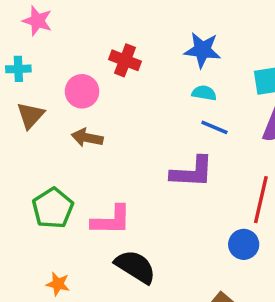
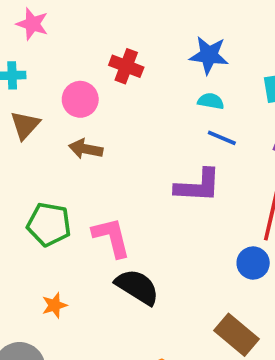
green pentagon: (53, 208) -> (49, 224), turned -30
pink L-shape: (111, 220) -> (111, 237), turned -105
orange star: (58, 284) -> (54, 305), turned -30

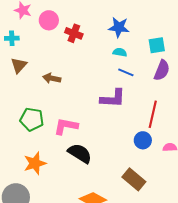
pink circle: (80, 99) -> (49, 20), moved
pink L-shape: (111, 237) -> (66, 126), turned -65
orange star: (54, 305) -> (35, 163), size x1.6

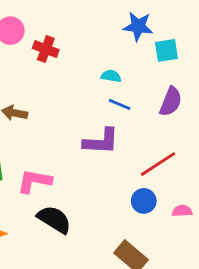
blue star: (119, 27) -> (138, 26), moved
cyan square: (157, 45) -> (166, 50), moved
red line: (153, 114) -> (158, 164), turned 44

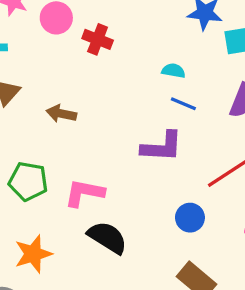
blue circle: (144, 201) -> (190, 218), moved

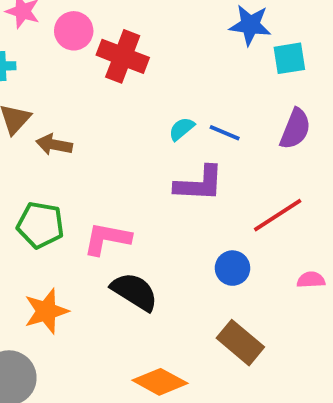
red cross: (98, 39) -> (123, 56), size x1.4
cyan semicircle: (173, 71) -> (182, 129), moved, turned -50
brown arrow: (61, 114) -> (54, 145), moved

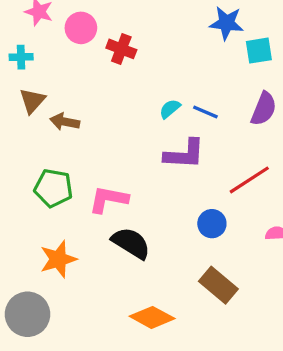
red cross: (123, 56) -> (121, 49), size x0.7

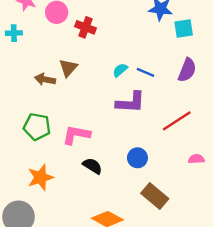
brown triangle: (32, 101) -> (68, 68), moved
blue circle: (212, 224) -> (137, 158), moved
black semicircle: (131, 243) -> (92, 166), size x0.7

